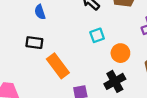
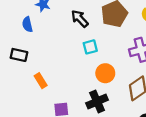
cyan square: (97, 35) -> (90, 47), moved
orange rectangle: (58, 66) -> (41, 81), size x0.6

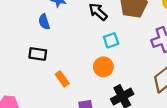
orange circle: (105, 73) -> (103, 67), moved

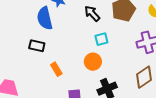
blue semicircle: (44, 22) -> (45, 18), size x1.6

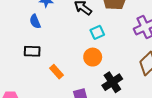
blue semicircle: (45, 18) -> (35, 21), size x0.6

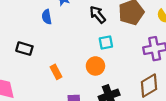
black rectangle: (32, 51) -> (24, 49), moved

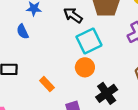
cyan square: (106, 43) -> (89, 41), size x1.6

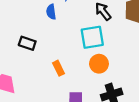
cyan square: (89, 41) -> (92, 37), moved

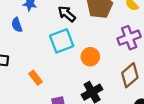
orange circle: (99, 64) -> (90, 57), moved

